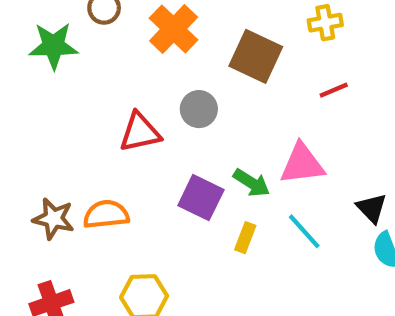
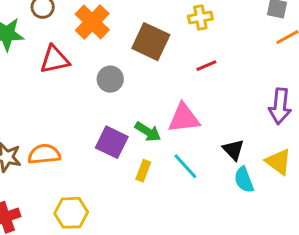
red triangle: (140, 132) -> (55, 60), moved

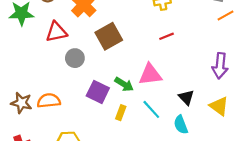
brown square: (151, 42) -> (109, 36), moved, turned 36
gray circle: (110, 79) -> (75, 58), moved
cyan semicircle: (244, 180) -> (181, 125), moved

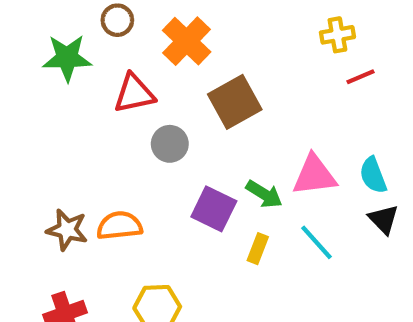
red line: (167, 36) -> (361, 77), moved
cyan semicircle: (181, 125) -> (373, 175), moved

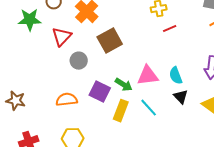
red triangle: (134, 94) -> (62, 37), turned -35
orange semicircle: (119, 226) -> (67, 100), moved
brown star: (67, 230) -> (16, 101), moved
yellow rectangle: (258, 249) -> (121, 111), size x1.5

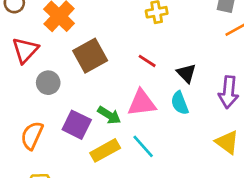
red line: (170, 29) -> (147, 61), moved, turned 56
black triangle: (181, 97) -> (186, 73), moved
orange semicircle: (67, 100) -> (32, 136), turned -60
yellow rectangle: (121, 111) -> (105, 150), turned 40

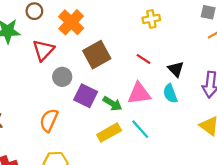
purple square: (77, 125) -> (86, 96), moved

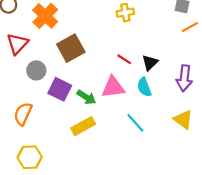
red line: (144, 59) -> (124, 59), moved
black triangle: (176, 69) -> (150, 63), turned 30
cyan line: (140, 129) -> (135, 123), moved

